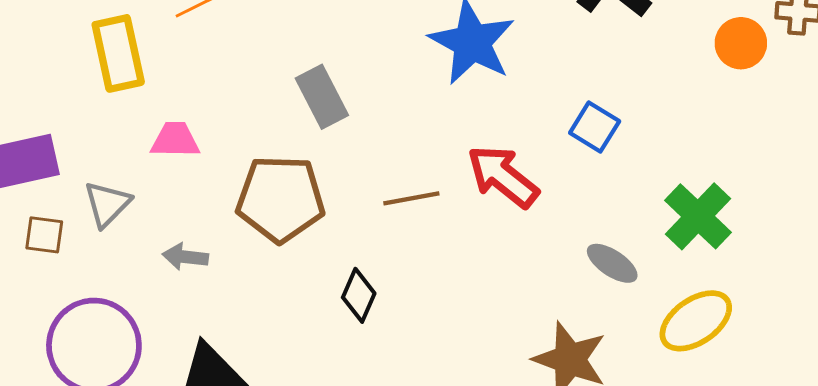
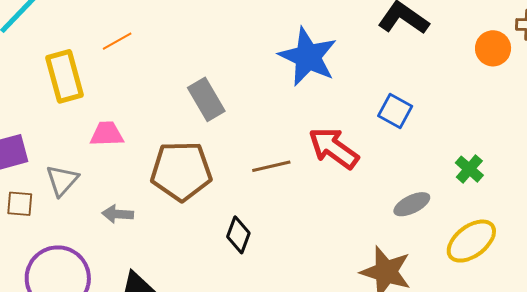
green cross: (698, 216) -> (469, 169), size x0.6
gray ellipse: (612, 263) -> (412, 204), turned -57

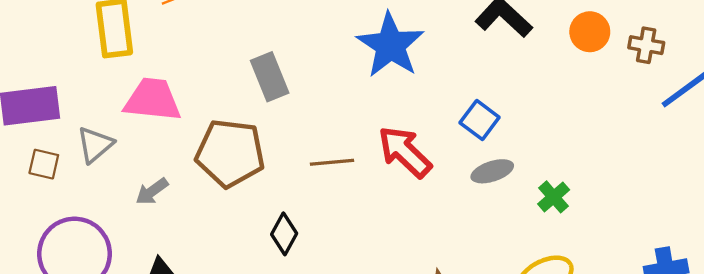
orange circle: (493, 48) -> (590, 32), moved
pink trapezoid: (107, 134) -> (153, 100), size x1.5
gray ellipse: (412, 204) -> (492, 171), moved
gray arrow: (118, 214) -> (152, 191), turned -48

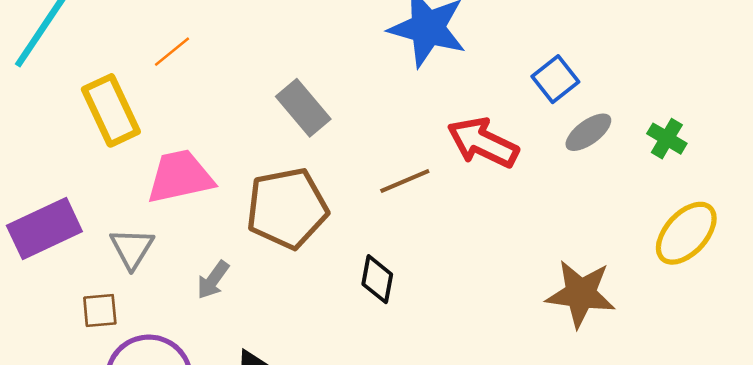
blue square: (480, 120) -> (555, 79), turned 33
brown square: (44, 164) -> (100, 311), moved

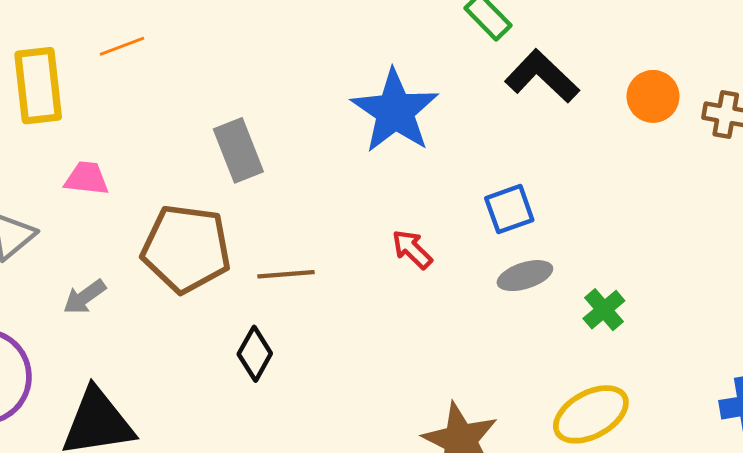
red arrow: (483, 143) -> (412, 249), size x0.6
pink trapezoid: (180, 177) -> (87, 178), size x0.6
brown line: (405, 181) -> (286, 274), moved

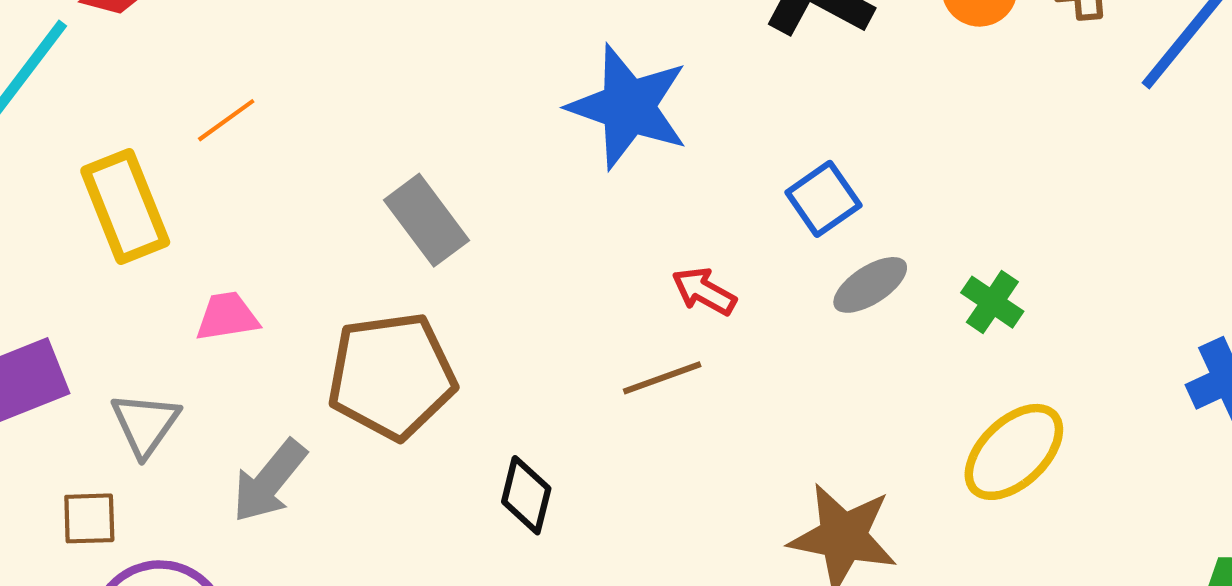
brown line: (286, 274) -> (662, 378), moved
gray arrow: (85, 297) -> (269, 481), size x1.4

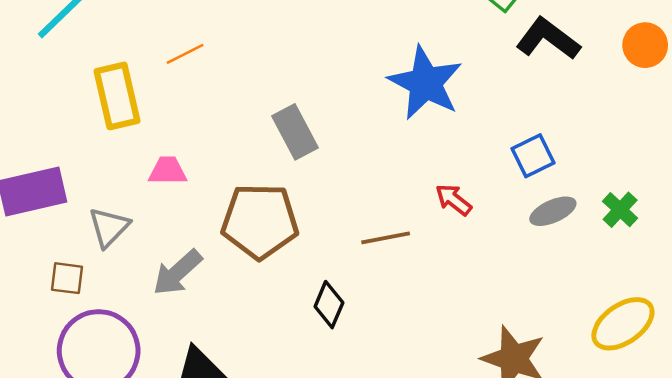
green cross: (992, 302) -> (620, 210), moved
brown line: (662, 378) -> (386, 238), moved

